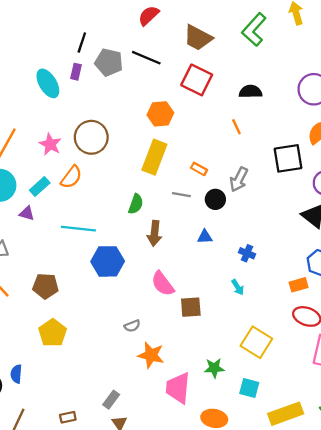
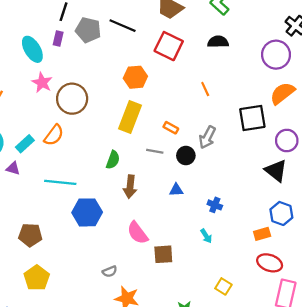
black semicircle: (251, 92) -> (218, 42), moved
pink star: (50, 144) -> (42, 83), moved
yellow square: (256, 342) -> (223, 286), size x0.6

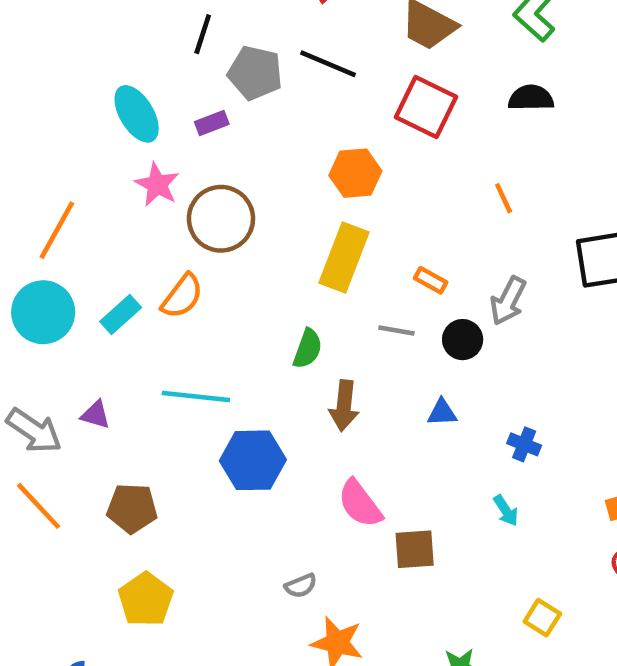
purple rectangle: (58, 39) -> (212, 123), moved, turned 56
purple triangle: (13, 168) -> (96, 415), moved

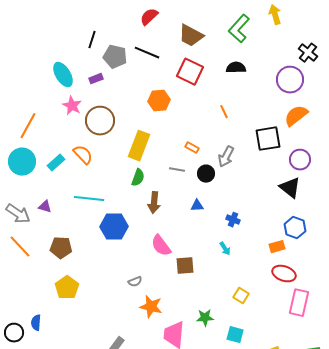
yellow rectangle: (344, 257) -> (139, 146), moved
orange semicircle: (182, 296) -> (83, 155), turned -80

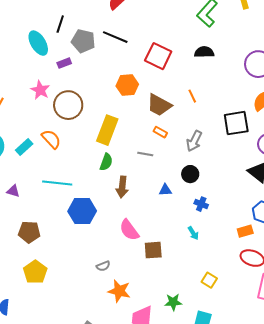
brown trapezoid: (191, 36) -> (159, 105), moved
cyan ellipse: (63, 75) -> (38, 43), moved
black circle: (206, 174) -> (190, 174), moved

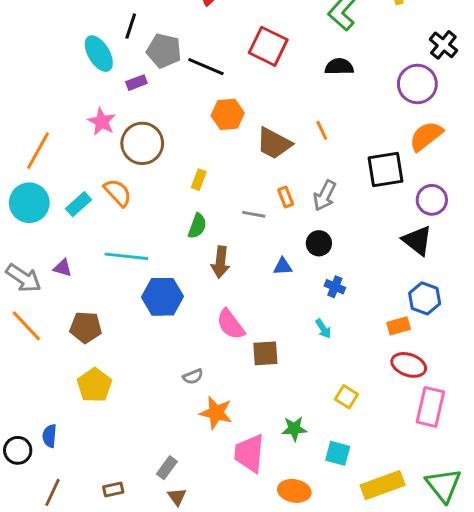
black line: (115, 37) -> (206, 67), moved
red square: (158, 56) -> (268, 46), moved
yellow rectangle: (107, 130) -> (199, 180), size x0.5
orange rectangle: (160, 132) -> (286, 197), moved, turned 40

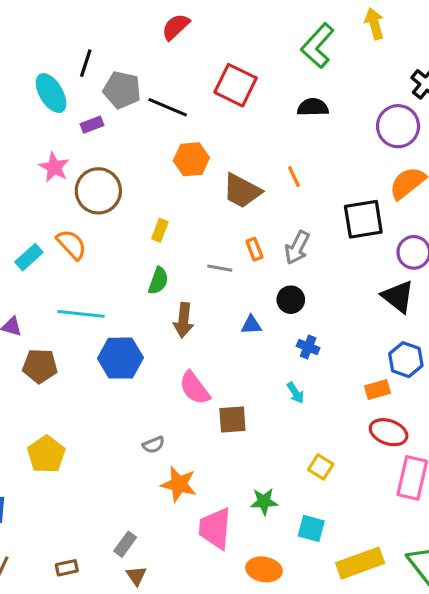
brown pentagon: (86, 327) -> (40, 366), moved

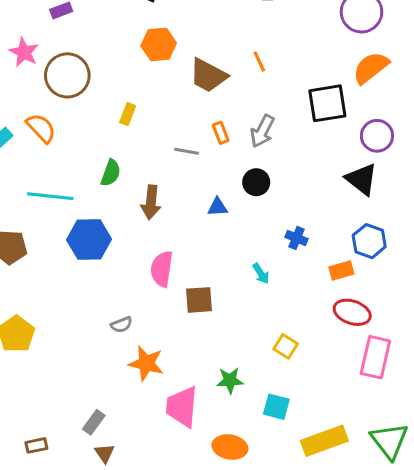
green semicircle: (158, 281) -> (111, 173), moved
blue cross: (308, 347) -> (296, 238), moved
pink semicircle: (195, 388) -> (162, 269), turned 45

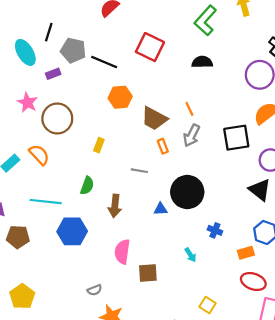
gray arrow: (262, 131) -> (192, 136), moved
orange rectangle: (221, 133) -> (163, 146), moved
black circle: (256, 182) -> (187, 192), size x1.8

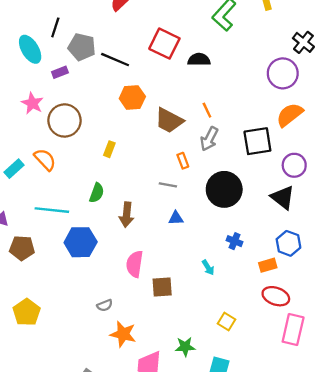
black semicircle: (202, 62) -> (199, 60), moved
orange rectangle: (163, 146) -> (183, 161), moved
gray line: (139, 171) -> (168, 185), moved
black circle: (187, 192) -> (224, 189), moved

